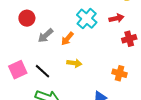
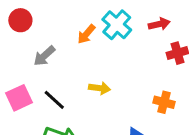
red circle: (27, 18) -> (20, 20), moved
gray arrow: (46, 36) -> (44, 56), moved
orange arrow: (67, 39) -> (86, 34), moved

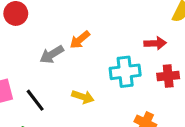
cyan cross: (117, 25) -> (125, 72), moved, turned 32
gray arrow: (44, 56) -> (52, 54), moved

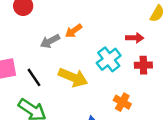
cyan cross: (125, 72) -> (109, 59), turned -35
yellow arrow: (83, 97) -> (73, 77), size x1.6

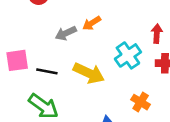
red arrow: (135, 38) -> (157, 34), turned -90
black line: (34, 77) -> (47, 71), turned -48

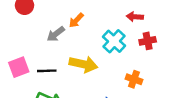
red arrow: (157, 34) -> (135, 17), turned -77

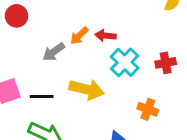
red arrow: (135, 17) -> (105, 36), moved

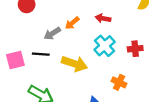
red arrow: (105, 36) -> (103, 18), moved
black line: (42, 96) -> (41, 54), moved

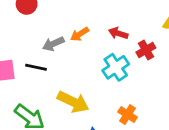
red cross: (135, 49) -> (146, 50), moved, turned -32
yellow arrow: (74, 64) -> (73, 102), moved

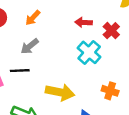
orange arrow: (80, 34) -> (33, 18), moved

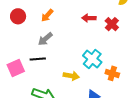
cyan cross: (89, 52) -> (92, 59), moved
yellow arrow: (60, 92) -> (71, 76), size x0.7

